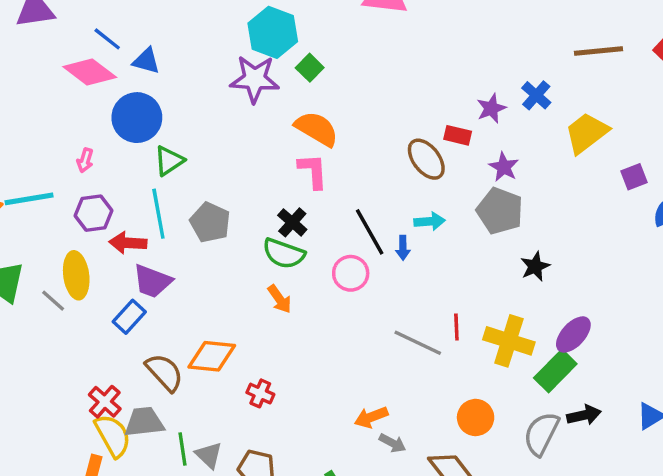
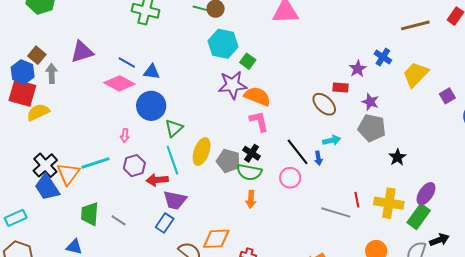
purple star: (255, 79) -> (232, 85), moved
gray pentagon: (210, 222) -> (228, 161), moved
yellow ellipse: (76, 275) -> (202, 152), moved, turned 36
orange arrow: (280, 299) -> (251, 199), turned 48

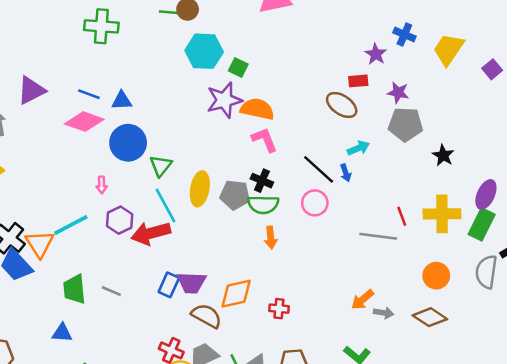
red arrow: (157, 180) -> (151, 233), size x1.4
purple trapezoid: (175, 200) -> (191, 283), moved

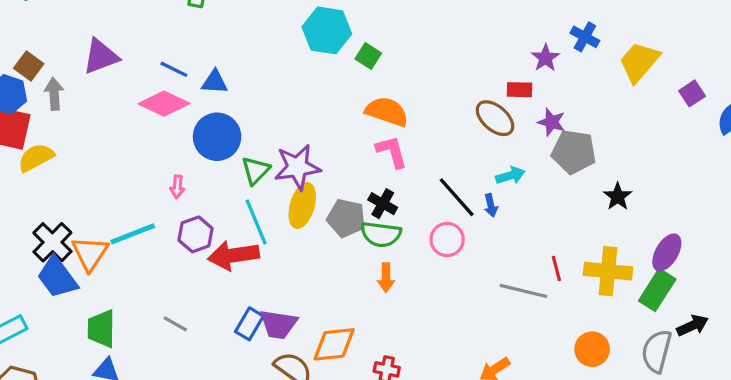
purple star: (398, 93) -> (552, 122), moved
purple star: (224, 100) -> (297, 167), moved
green trapezoid: (74, 289) -> (101, 329), moved

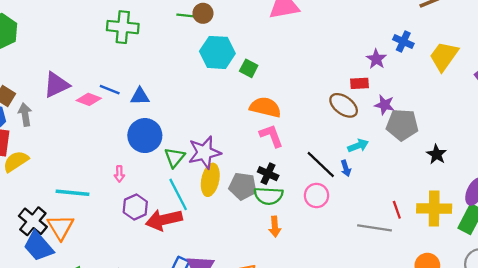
pink diamond: (164, 104) -> (89, 99), moved, size x0.7
cyan line: (133, 234) -> (73, 193), moved, turned 32

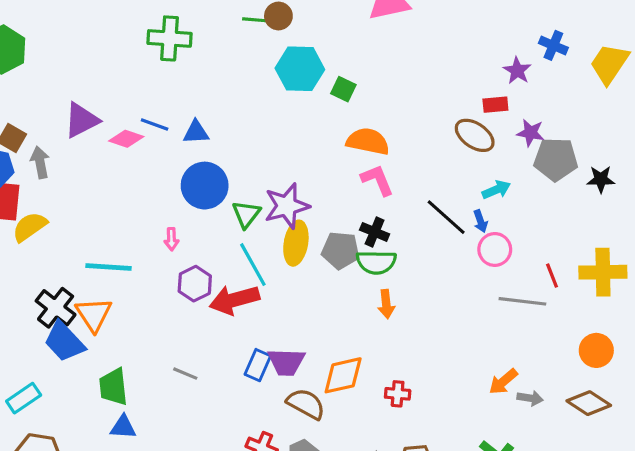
black star: (437, 154) -> (601, 179), moved, turned -30
pink circle: (316, 195) -> (495, 249), moved

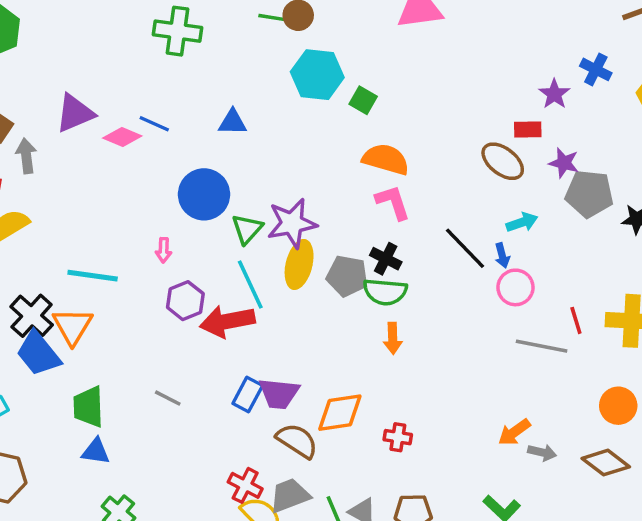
blue triangle: (196, 132) -> (233, 122), moved

